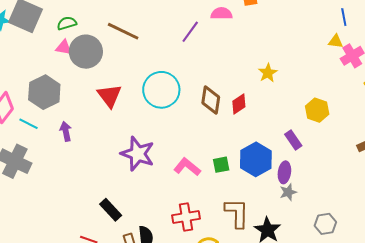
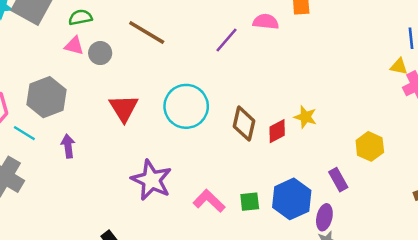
gray circle: (86, 52) -> (100, 53), size x0.6
yellow star: (268, 73) -> (305, 117), moved, turned -30

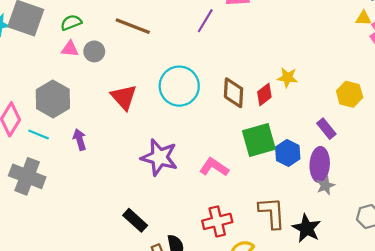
blue hexagon: (292, 199) -> (288, 153), size x0.7
green square: (250, 202) -> (259, 140), moved, size x1.8
purple ellipse: (324, 217) -> (320, 164), size x1.4

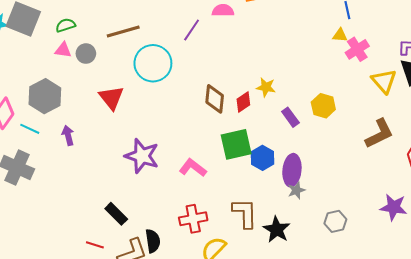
brown line: (133, 26) -> (123, 32), turned -40
cyan circle: (179, 86) -> (153, 63), moved
purple rectangle: (326, 129) -> (290, 117), moved

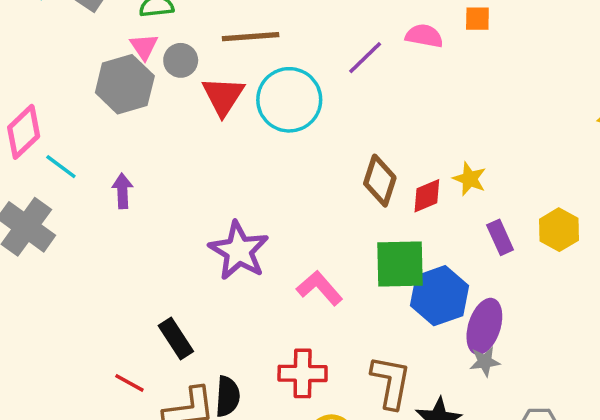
pink triangle: (63, 50) -> (144, 47), turned 36
gray hexagon: (45, 96) -> (125, 84), moved
red triangle: (111, 98) -> (223, 96), moved
blue hexagon: (263, 158) -> (439, 296), size x1.4

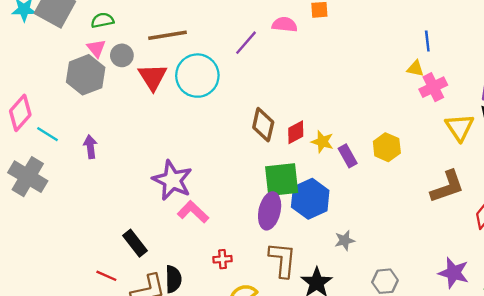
yellow star: (470, 179) -> (322, 142), moved
pink L-shape: (320, 288) -> (193, 212), moved
purple ellipse: (484, 326) -> (270, 211), moved
red cross: (303, 373) -> (223, 259), size x0.6

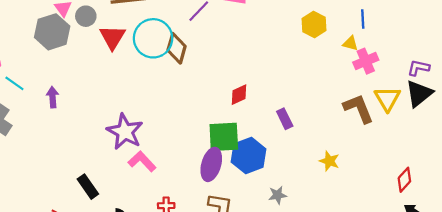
brown diamond: (263, 125) -> (177, 48), moved
yellow star: (322, 142) -> (329, 161), moved
yellow hexagon: (387, 147) -> (314, 25), moved
brown L-shape: (447, 187) -> (359, 108), moved, turned -96

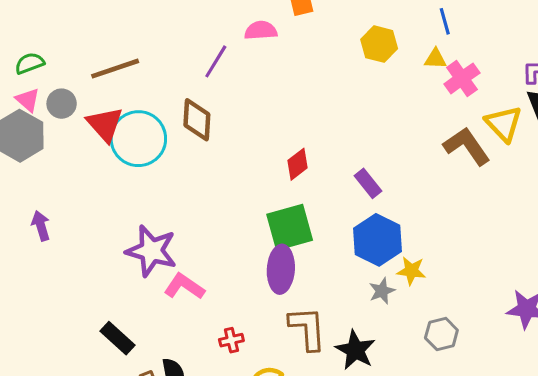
cyan circle: (153, 38) -> (138, 139), moved
blue hexagon: (249, 156) -> (378, 240), moved
yellow star: (329, 161) -> (411, 271), moved

